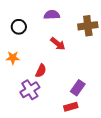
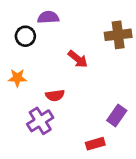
purple semicircle: (52, 15) -> (48, 17), moved
red semicircle: (41, 71) -> (55, 95), turned 56
purple rectangle: (78, 88) -> (117, 115), moved

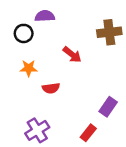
orange star: (17, 78) -> (29, 68), moved
purple cross: (40, 121) -> (37, 130), moved
red rectangle: (95, 144) -> (88, 133), turned -35

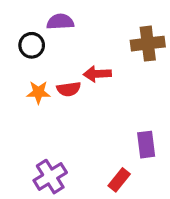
red arrow: (72, 55) -> (97, 74), turned 138
red semicircle: (51, 88) -> (69, 89), moved
purple rectangle: (108, 107) -> (146, 145), turned -42

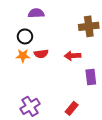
black circle: (32, 45) -> (25, 36), moved
red arrow: (97, 74) -> (73, 56), moved
purple rectangle: (146, 145) -> (91, 77), moved

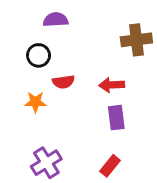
orange star: (23, 56) -> (35, 102), moved
purple rectangle: (91, 77) -> (116, 118), moved

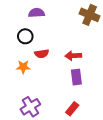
brown cross: (136, 40) -> (90, 15), moved, turned 30

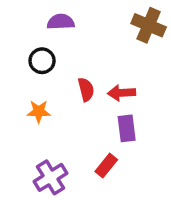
red semicircle: (42, 54) -> (86, 89), moved, turned -96
red rectangle: (72, 109) -> (106, 166), moved

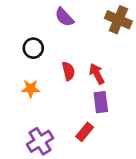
purple semicircle: (61, 22) -> (64, 17), moved, turned -130
red arrow: (122, 93) -> (97, 74), turned 65

